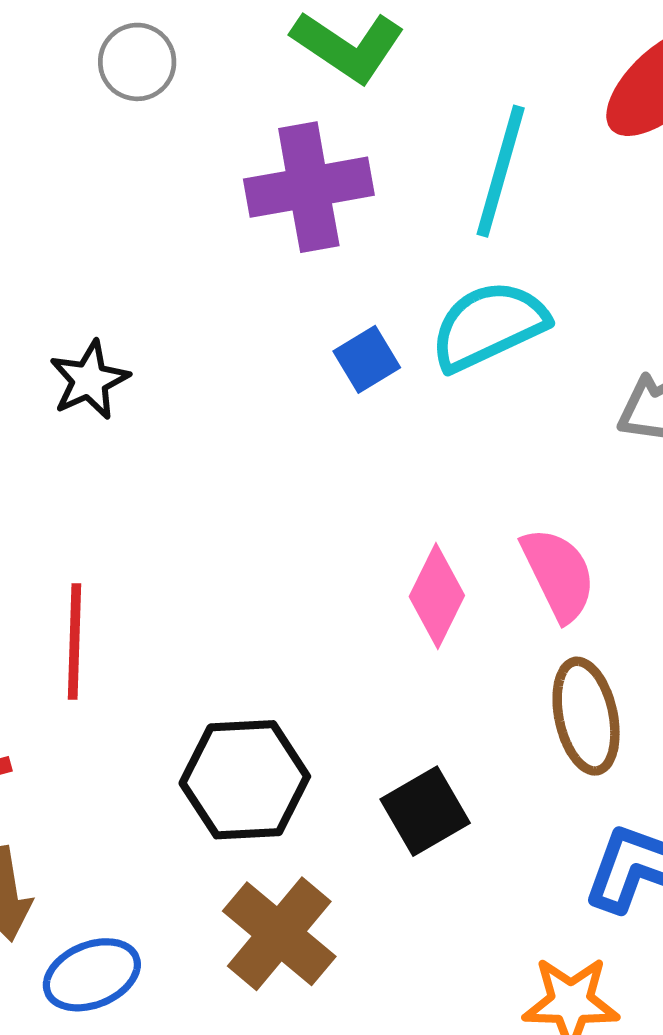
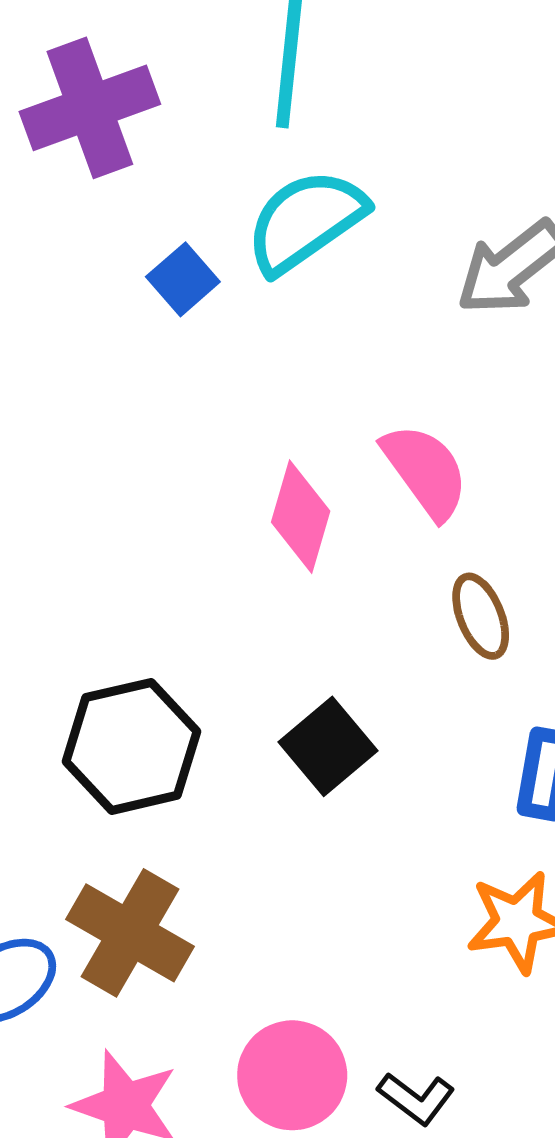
brown ellipse: (586, 716) -> (481, 616), size x0.7
brown cross: (279, 934) -> (130, 933), moved

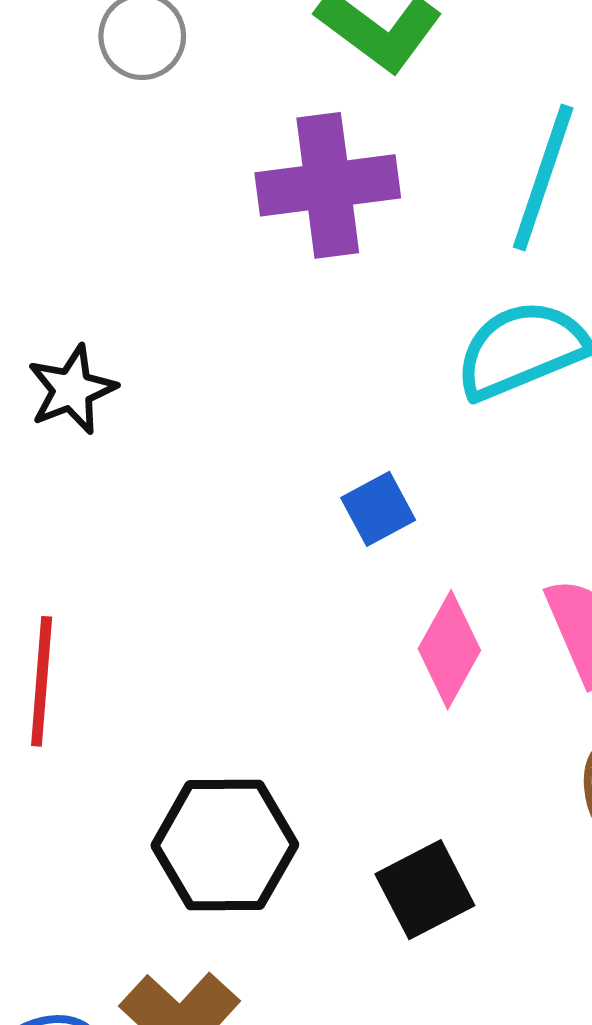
blue square: (183, 279) -> (378, 509), moved

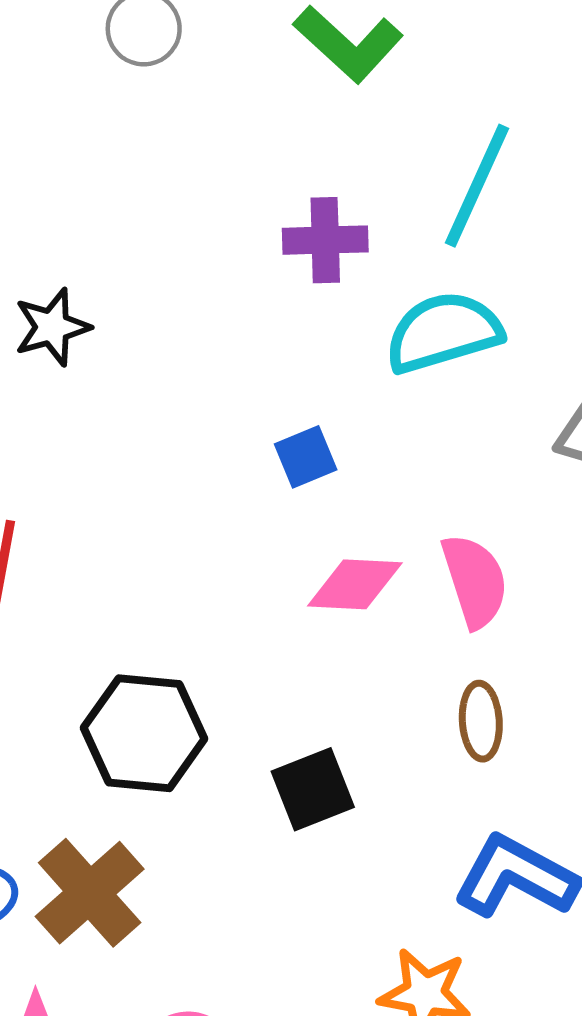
purple cross: (328, 185) -> (325, 240), moved, size x0.7
pink diamond: (449, 650) -> (355, 584), turned 58

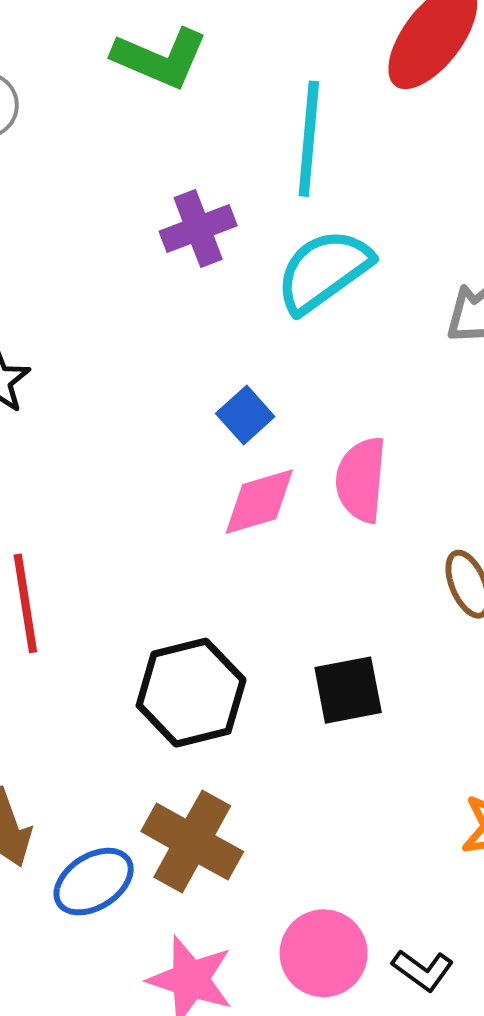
pink semicircle: (475, 581) -> (361, 480), moved, turned -138
pink diamond: (355, 584) -> (259, 502), moved
black square: (313, 789) -> (348, 690), turned 30

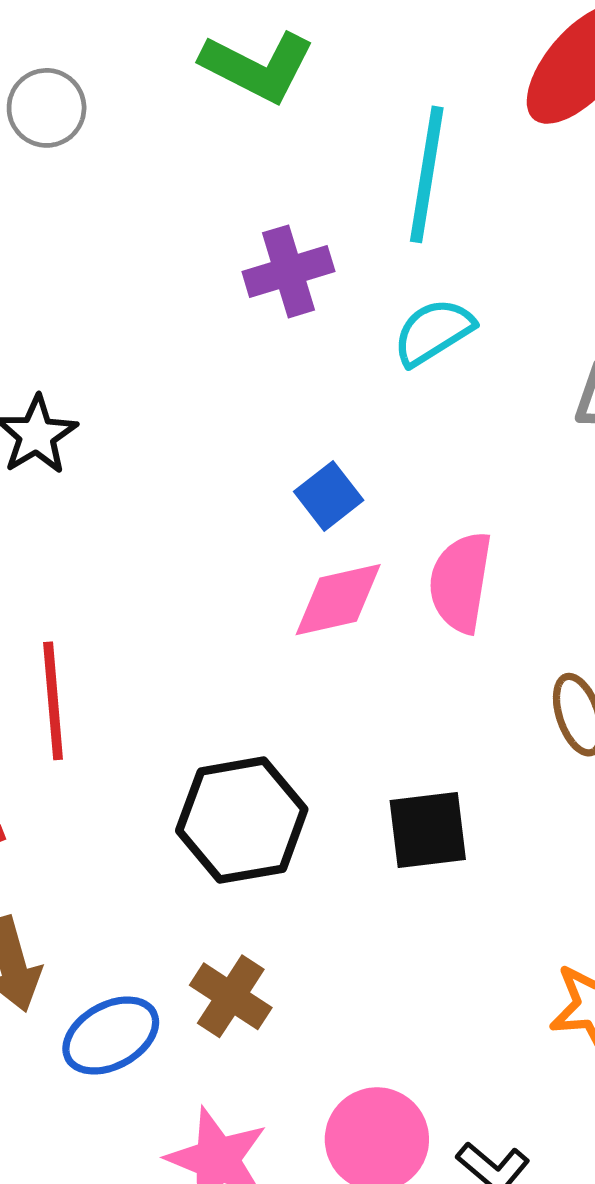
cyan semicircle: (324, 271) -> (433, 332), size x0.7
brown cross: (192, 842) -> (231, 996), size x0.7

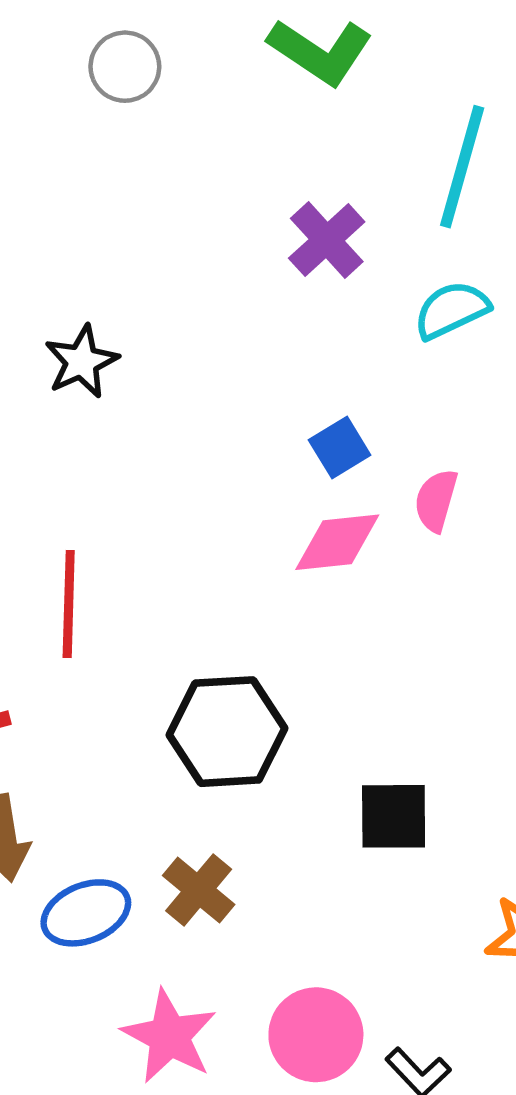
purple cross: (288, 271) -> (327, 240), turned -32
pink semicircle: (460, 582) -> (436, 500), moved, size x0.7
black square: (428, 830) -> (394, 816), moved

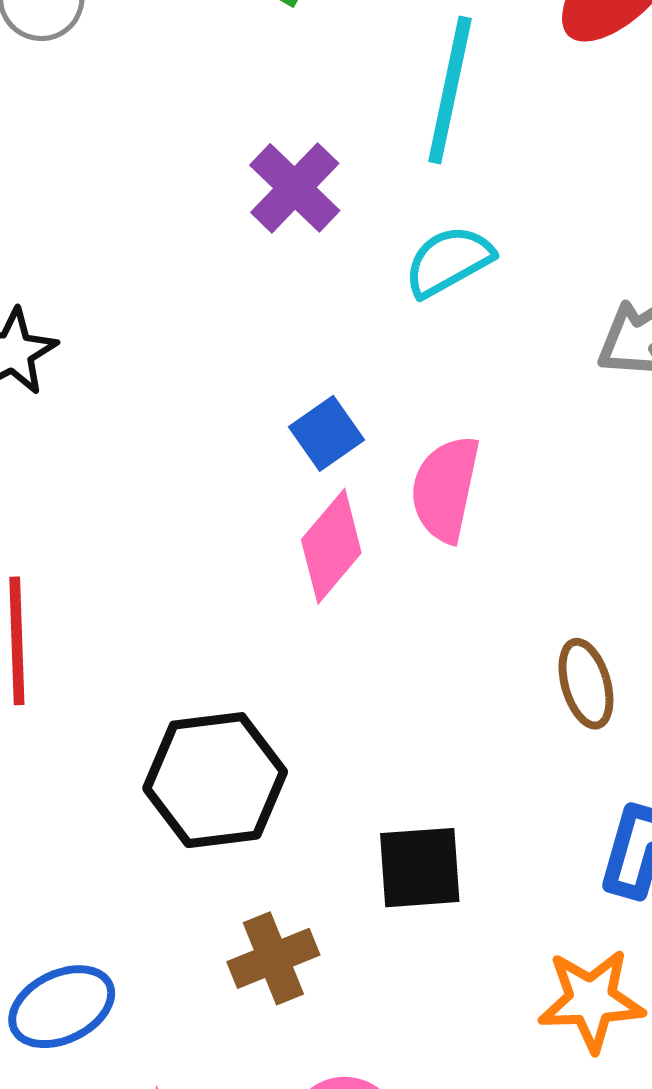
pink semicircle: (436, 500) -> (445, 489), size x1.4
pink diamond: (337, 542) -> (331, 546), turned -40
brown cross: (199, 890) -> (273, 958), moved, turned 32

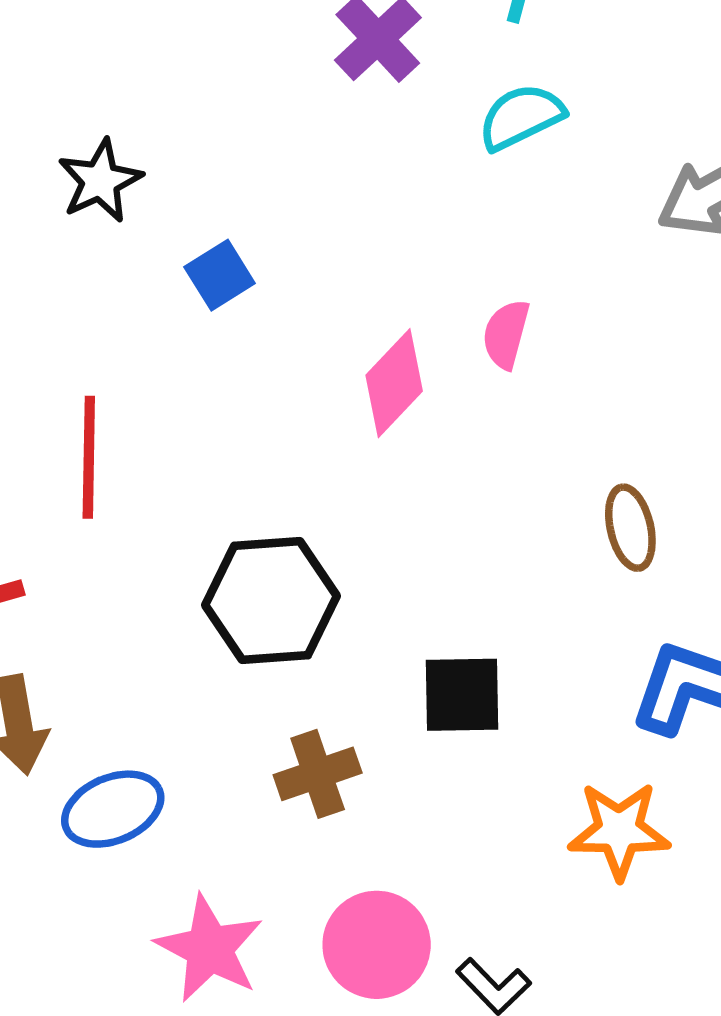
blue square: (327, 433) -> (220, 275), moved
pink semicircle: (445, 489) -> (506, 334), size x0.7

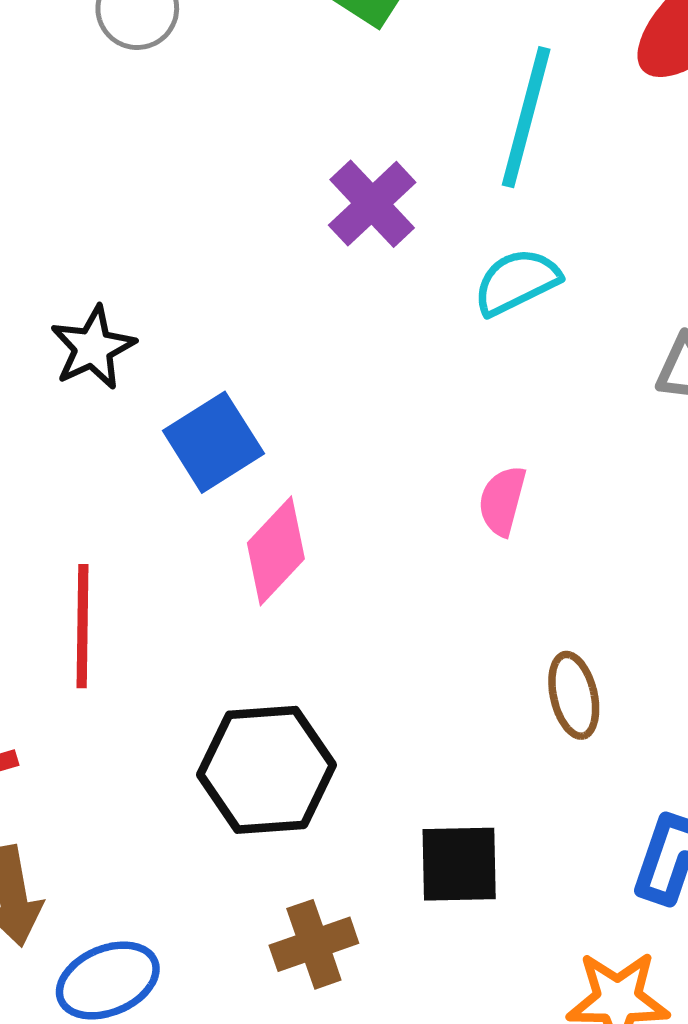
blue square: (220, 275) -> (213, 442), size x1.4
pink diamond: (394, 383) -> (276, 551), moved
brown ellipse: (630, 528) -> (574, 695), moved

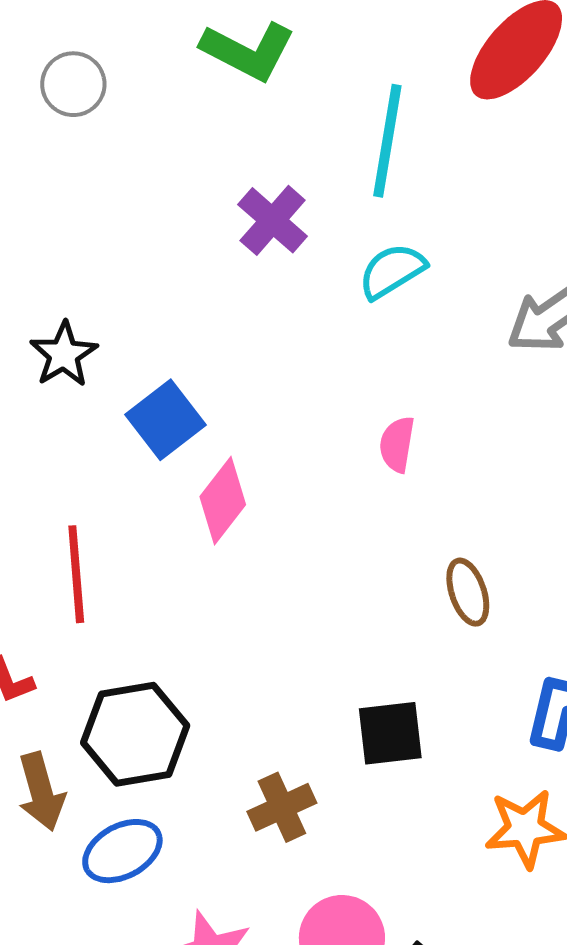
black hexagon: (266, 770) -> (135, 734), moved

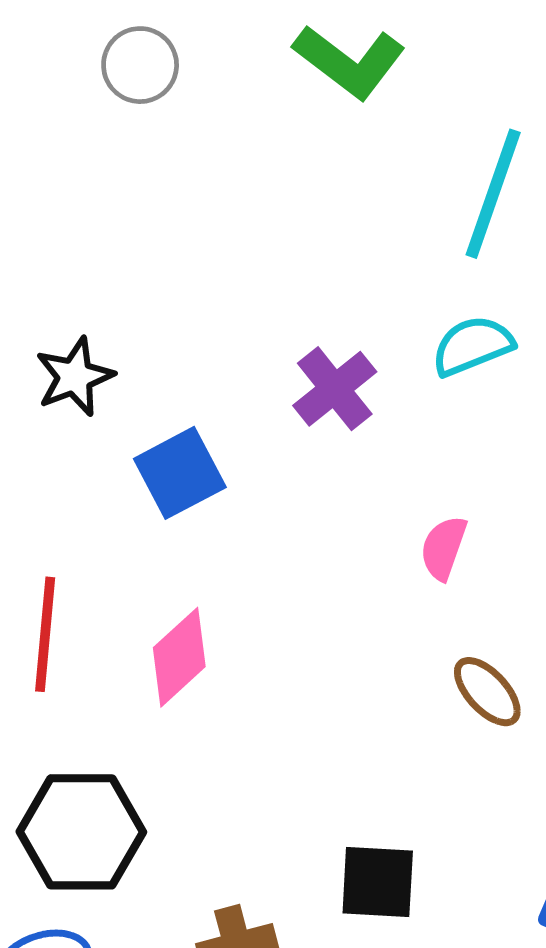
purple cross: (273, 220) -> (335, 389), moved
pink diamond: (223, 501) -> (179, 657), moved
brown ellipse: (468, 592) -> (487, 692), moved, turned -34

